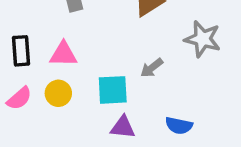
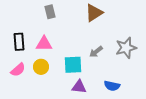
gray star: (203, 39) -> (126, 48), moved, turned -30

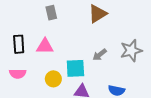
yellow circle: (41, 67) -> (53, 79), moved
pink semicircle: (18, 70) -> (18, 74), turned 42

